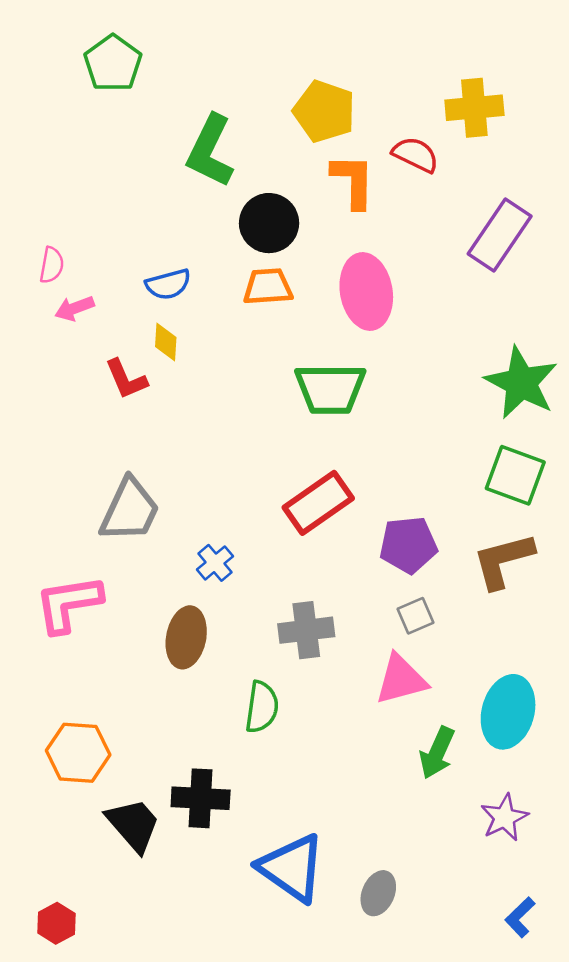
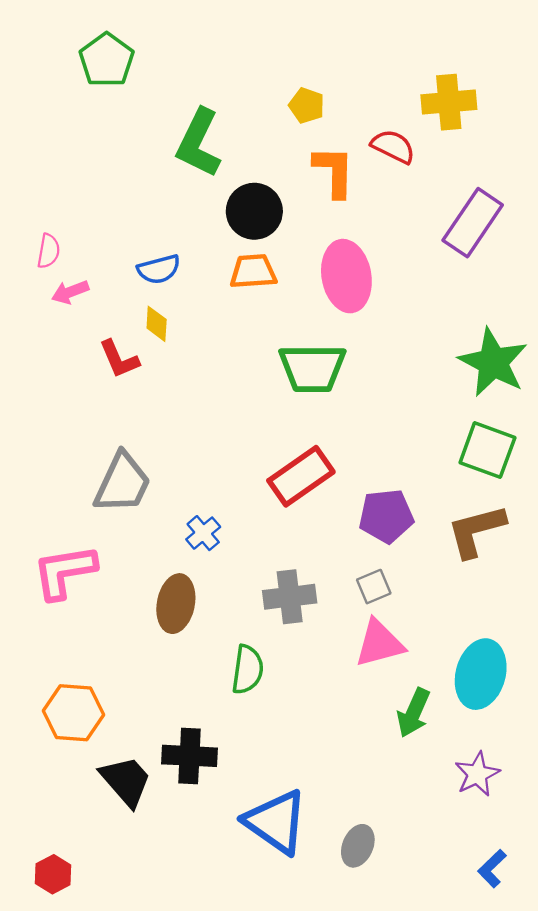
yellow pentagon: (324, 111) -> (307, 105), size x0.6
gray square: (416, 616) -> (374, 587), moved

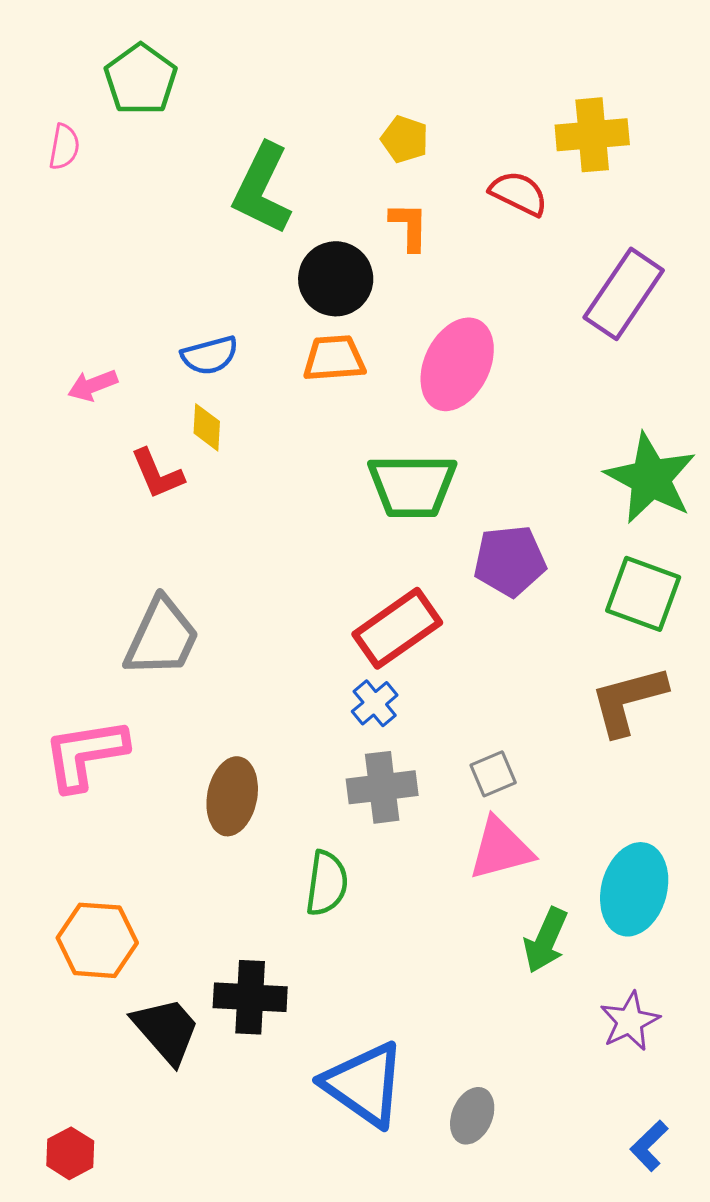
orange L-shape: (334, 171) -> (409, 226), moved, size x0.7
pink semicircle: (49, 251) -> (64, 147), moved
pink ellipse: (346, 276) -> (457, 364), turned 36
purple pentagon: (386, 516) -> (510, 561), moved
blue cross: (203, 533) -> (375, 703), moved

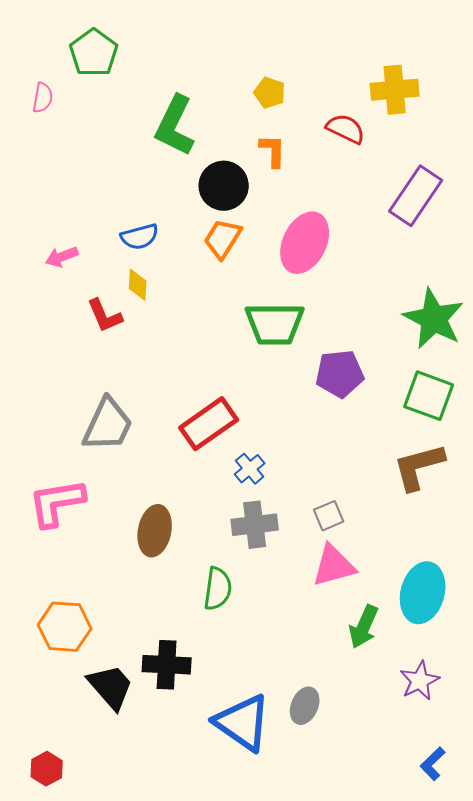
orange trapezoid: (334, 358) -> (223, 239), turned -54
red rectangle: (397, 628) -> (209, 424), moved
gray ellipse: (472, 1116) -> (305, 706), moved

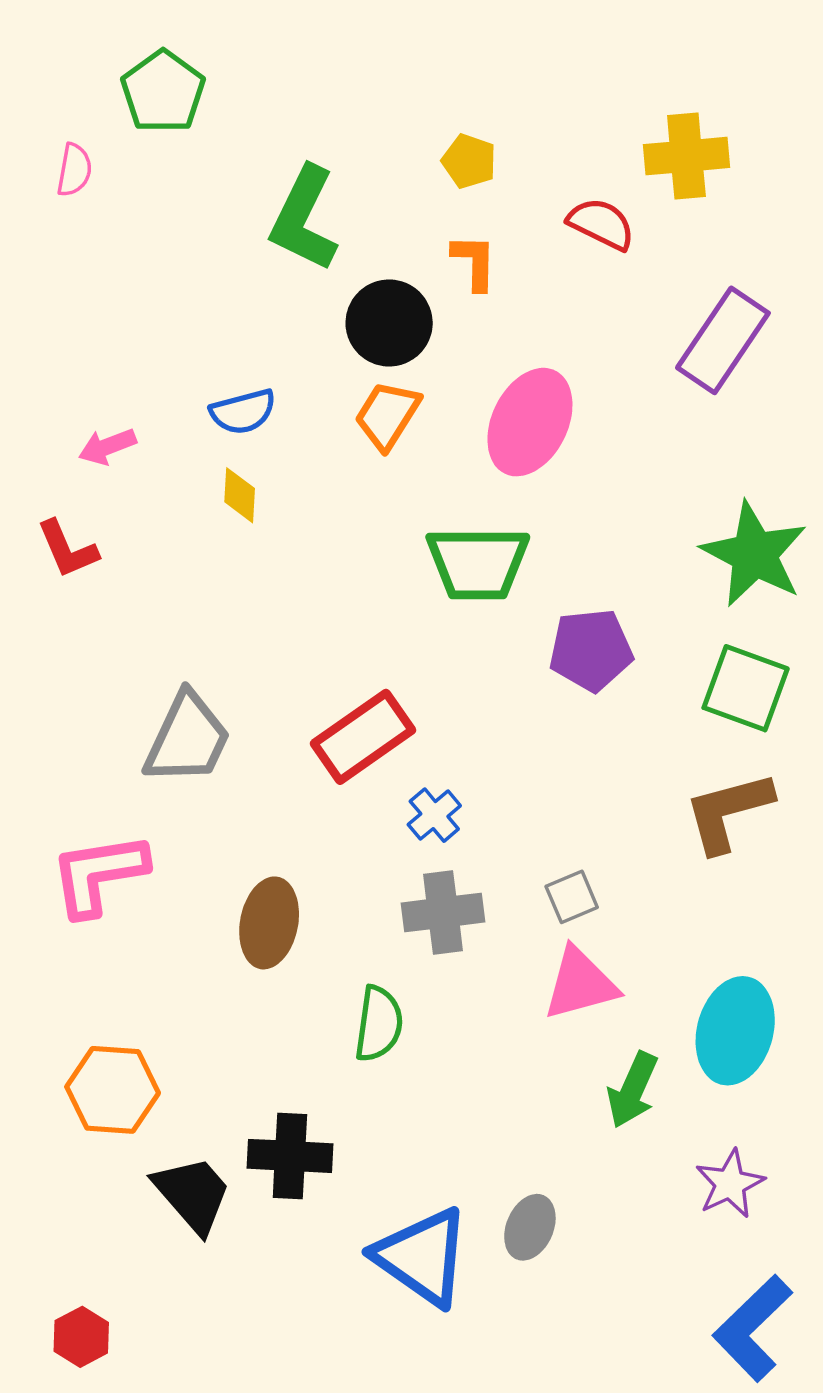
red L-shape: (105, 316) -> (67, 549), moved
blue L-shape: (433, 764) -> (753, 1328), size x1.8

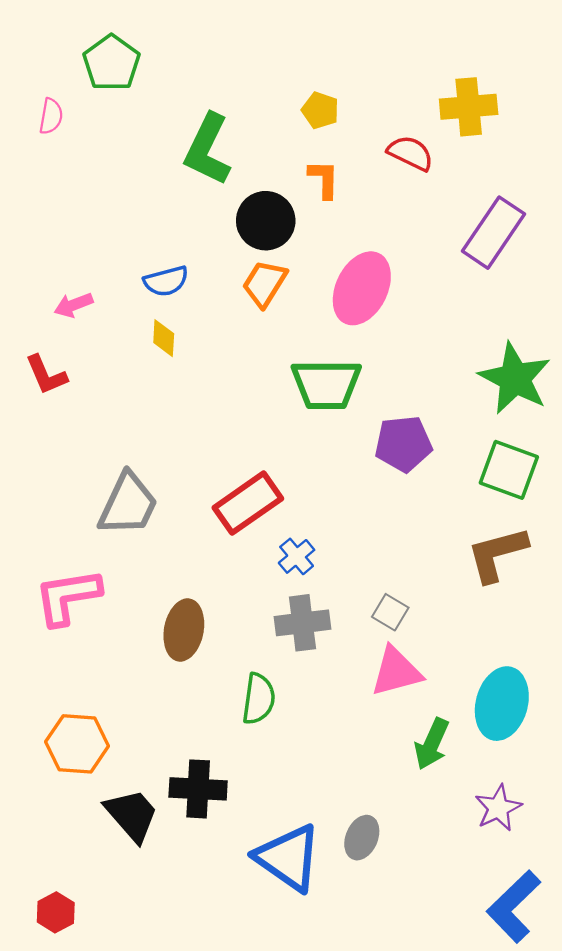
gray square: (572, 897) -> (390, 612), turned -36

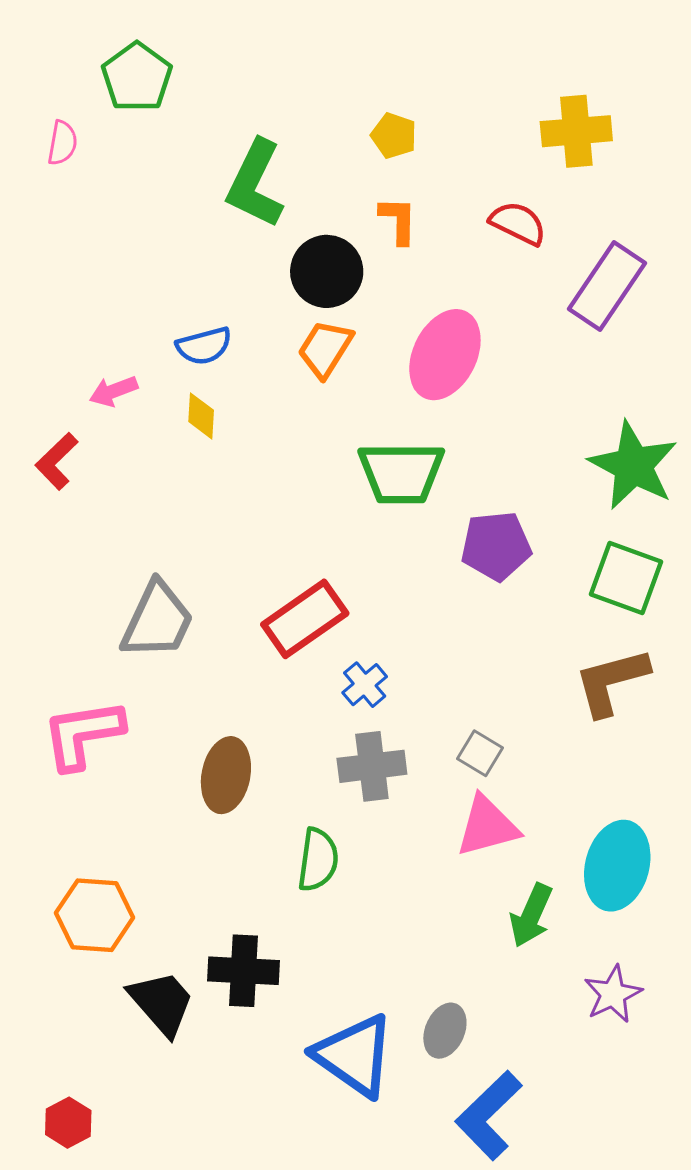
red semicircle: (410, 153) -> (518, 223), moved
pink arrow: (74, 305) -> (114, 391), moved
red L-shape: (46, 375) -> (57, 461), turned 69
blue L-shape: (514, 906) -> (489, 1115), moved

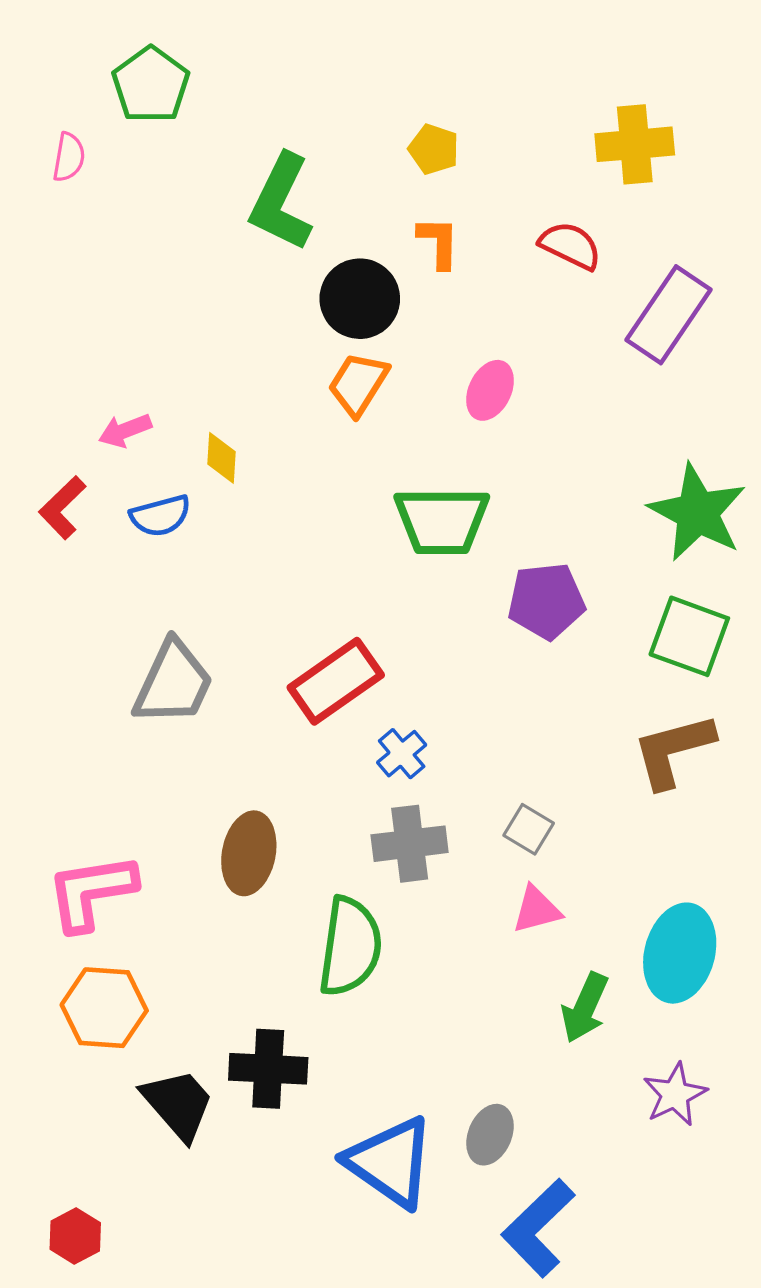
blue semicircle: (204, 346) -> (160, 516), moved
pink ellipse: (445, 355) -> (490, 390), size x0.6
pink L-shape: (83, 734) -> (91, 892), moved
pink triangle: (487, 826) -> (537, 910), size x0.7
green semicircle: (318, 860) -> (350, 947), size x1.4

